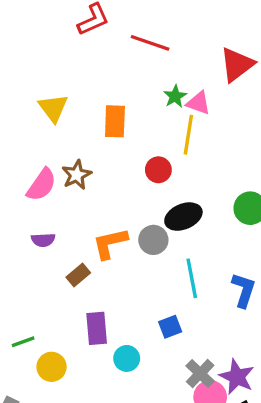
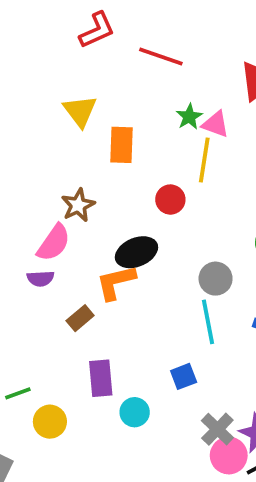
yellow triangle: (53, 108) -> (80, 111), moved
pink semicircle: (42, 185) -> (54, 243), moved
black ellipse: (183, 217) -> (136, 252), moved
gray circle: (153, 240) -> (216, 279), moved

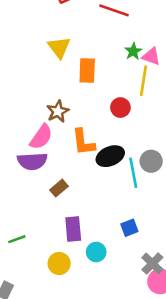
black ellipse: (136, 252) -> (110, 156), moved
purple semicircle: (40, 279) -> (32, 161), size x1.6
orange L-shape: (116, 282) -> (83, 142), moved, turned -84
cyan line: (208, 322) -> (133, 173), moved
yellow circle: (50, 422) -> (59, 264), moved

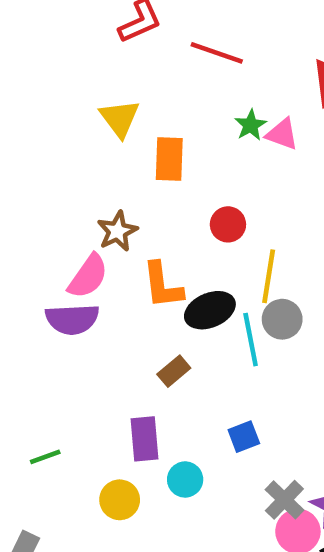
yellow line: (143, 81) -> (269, 276), moved
brown rectangle: (59, 188) -> (174, 371), moved

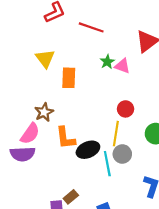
red circle: (228, 224) -> (126, 109), moved
brown rectangle: (174, 371) -> (71, 197), moved

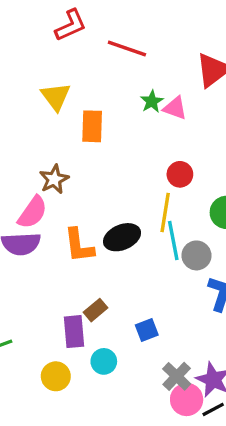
orange L-shape: (65, 138) -> (79, 246), moved
gray circle: (122, 154) -> (196, 255), moved
cyan line: (107, 164) -> (173, 241), moved

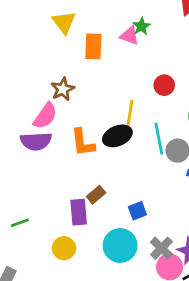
pink triangle: (175, 108) -> (129, 36), moved
yellow line: (165, 212) -> (129, 116), moved
cyan circle: (104, 361) -> (120, 246), moved, size x1.6

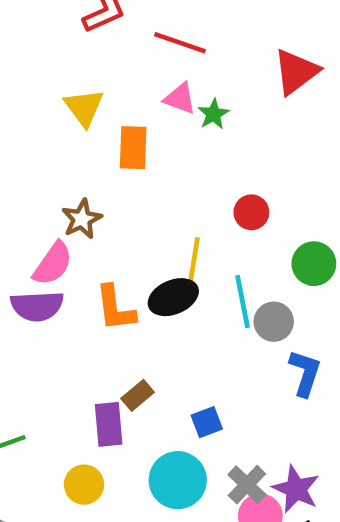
pink triangle: (129, 36) -> (180, 98), moved

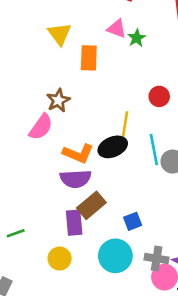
purple semicircle: (37, 306) -> (76, 179), moved
orange L-shape: (115, 308) -> (78, 154), turned -60
brown rectangle: (138, 395) -> (91, 205), size x1.5
gray cross: (247, 485) -> (157, 259), turned -35

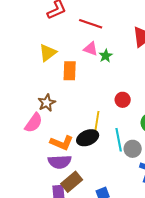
yellow triangle: (60, 34) -> (48, 53), turned 30

